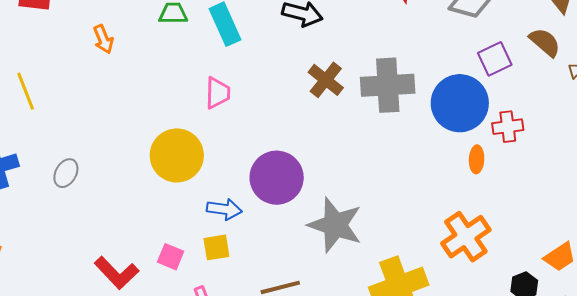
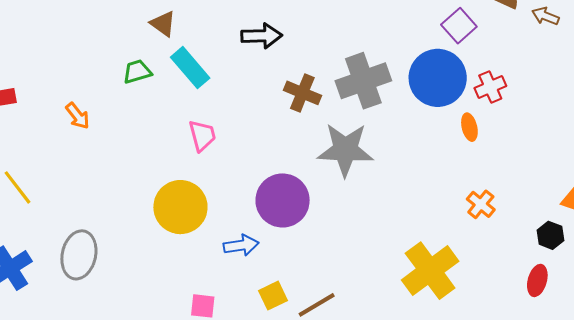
gray ellipse: (66, 173) -> (79, 255), size x1.6
gray star: (335, 225) -> (345, 150), moved
orange cross: (466, 237) -> (481, 204), size x0.6
yellow square: (216, 247) -> (273, 296), moved

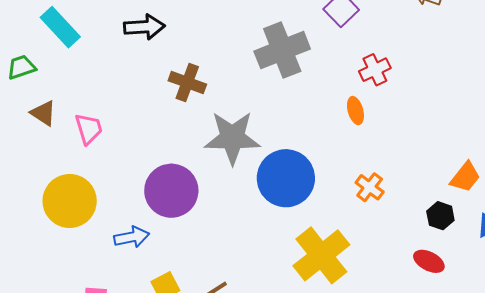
brown triangle: (163, 24) -> (43, 113), moved
cyan rectangle: (190, 68) -> (60, 27), moved
blue circle: (438, 78) -> (286, 178), moved
gray cross: (363, 81) -> (282, 50), moved
red ellipse: (537, 280) -> (429, 261), turned -76

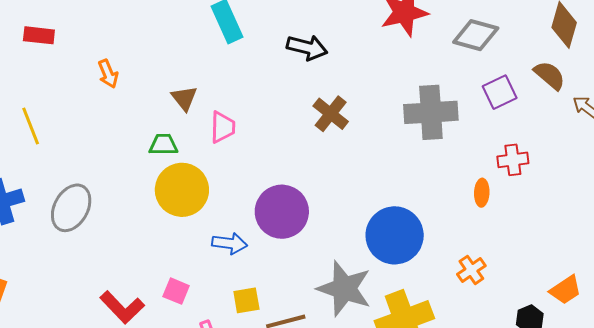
green trapezoid: (21, 67) -> (163, 145), moved
gray star: (232, 138) -> (344, 289), moved

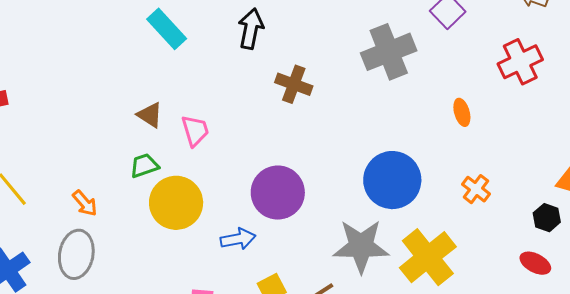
black arrow: (307, 48) -> (251, 29), turned -75
orange arrow: (108, 74) -> (85, 203), moved
red cross: (513, 160) -> (520, 62), moved, size x1.4

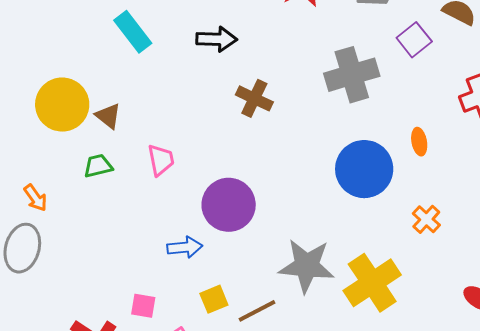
black arrow: (251, 29) -> (217, 39), turned 75
pink trapezoid: (195, 131) -> (161, 160), moved
blue circle: (392, 180) -> (364, 169), moved
yellow circle: (176, 203) -> (62, 105), moved

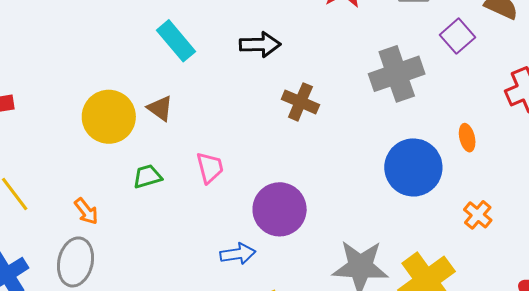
brown triangle: (108, 116) -> (160, 108), moved

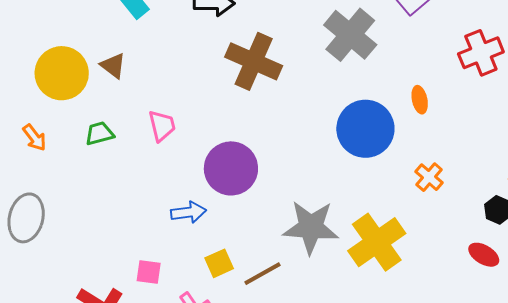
gray cross: (397, 74) -> (350, 35), turned -32
brown cross: (300, 102) -> (254, 61), size x1.5
orange arrow: (86, 211) -> (34, 138), moved

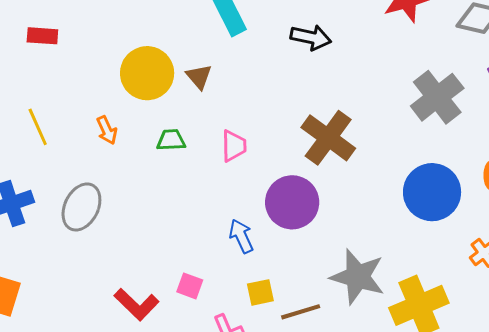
brown cross: (254, 61) -> (328, 138), moved
blue arrow: (188, 212) -> (241, 236), turned -120

